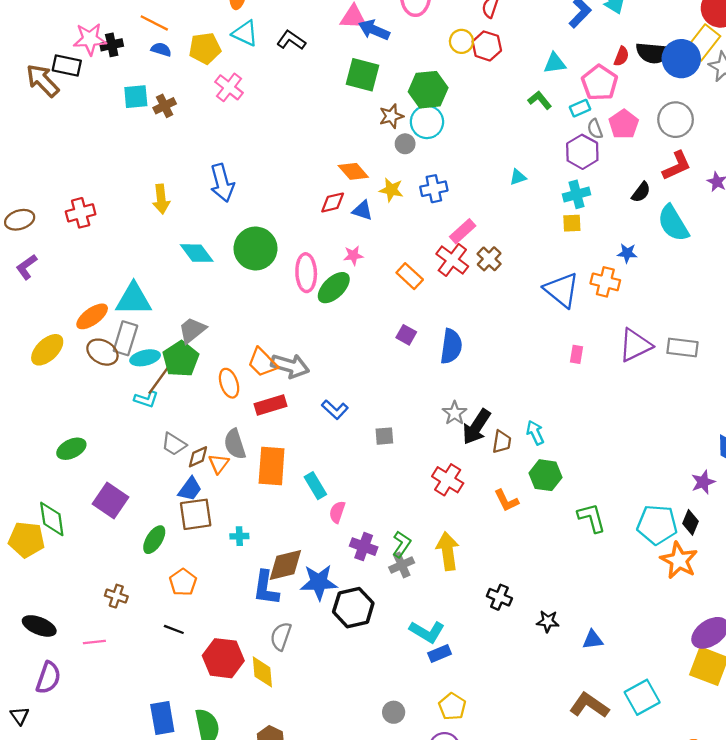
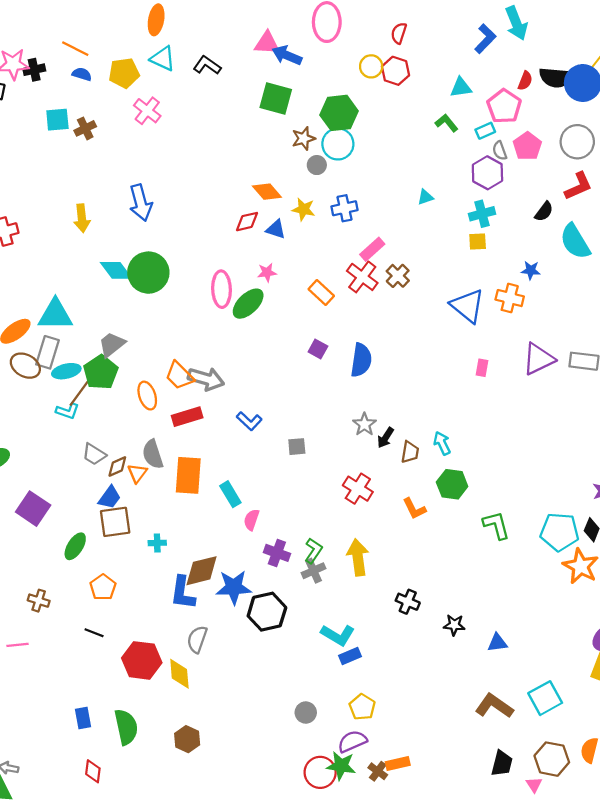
green circle: (256, 249) -> (148, 273), moved
black arrow: (476, 427) -> (386, 438), size x0.6
blue rectangle: (162, 718) -> (83, 718), size x0.7

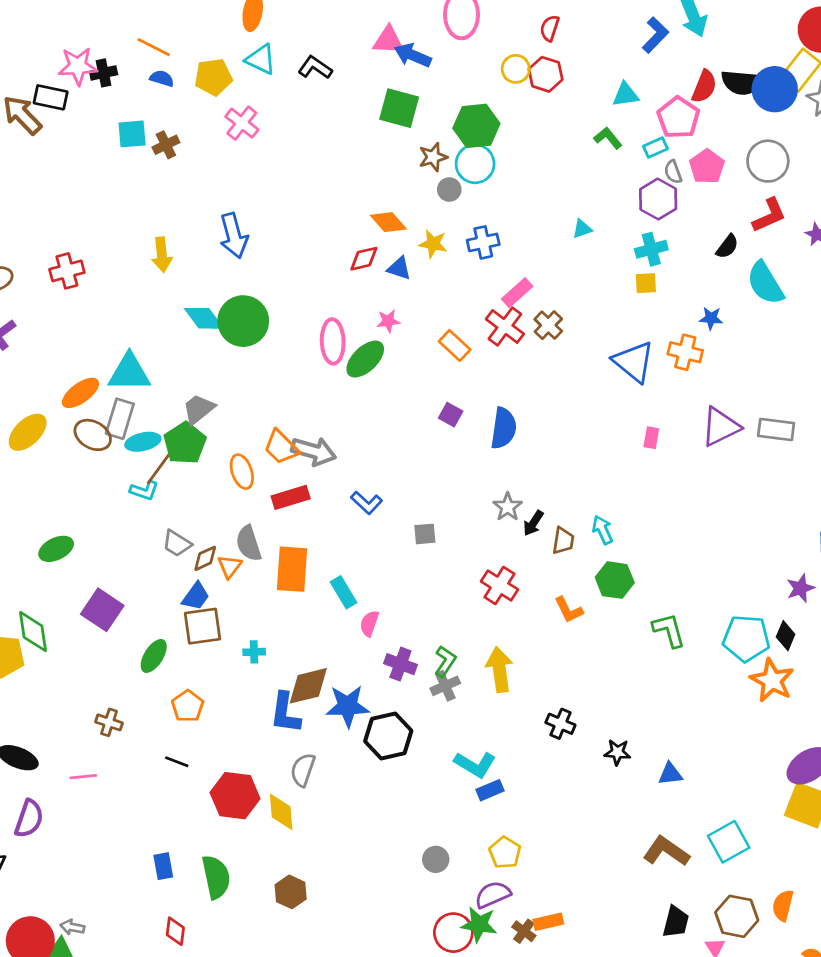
red semicircle: (525, 81) -> (704, 86), size x1.4

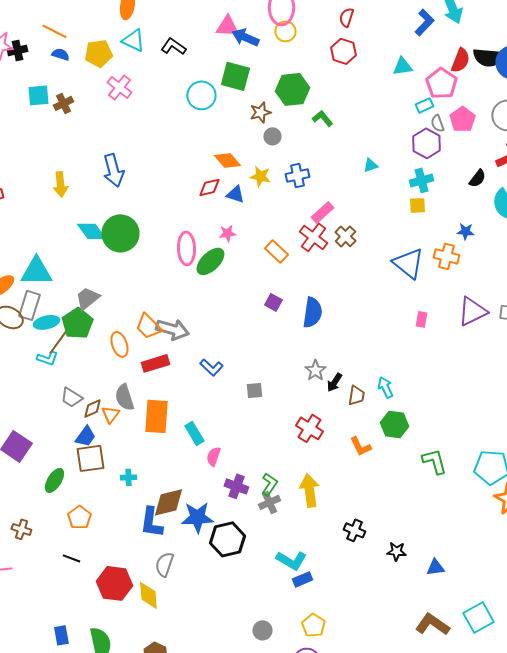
yellow circle: (516, 69) -> (285, 31), moved
green L-shape: (608, 138) -> (322, 118), moved
cyan circle: (475, 164) -> (201, 95), moved

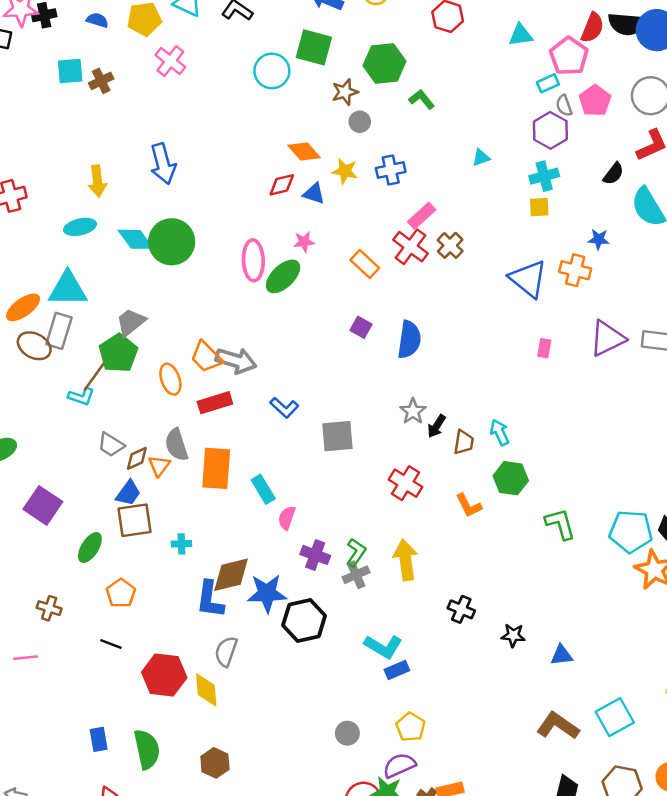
cyan ellipse: (46, 322) -> (80, 227), moved
gray square: (254, 390) -> (337, 436), size x1.6

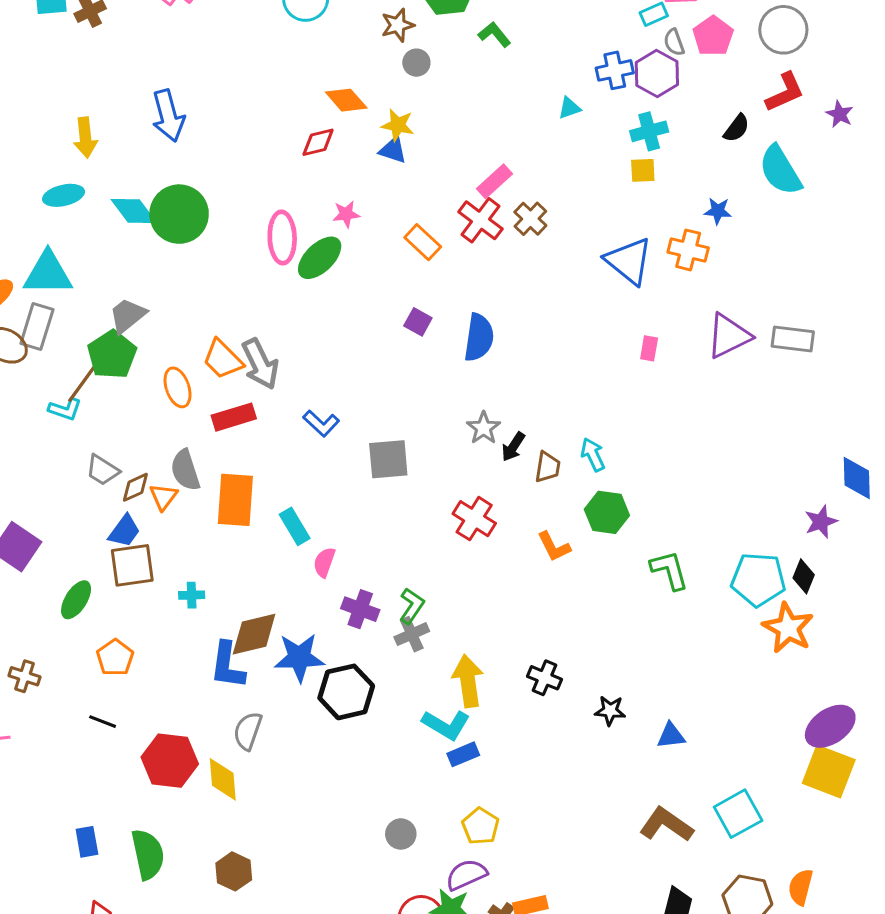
blue cross: (391, 170) -> (615, 70), moved
blue triangle: (314, 193) -> (393, 150), moved
gray arrow: (236, 361) -> (260, 364), turned 48
yellow arrow: (406, 560) -> (468, 681), moved

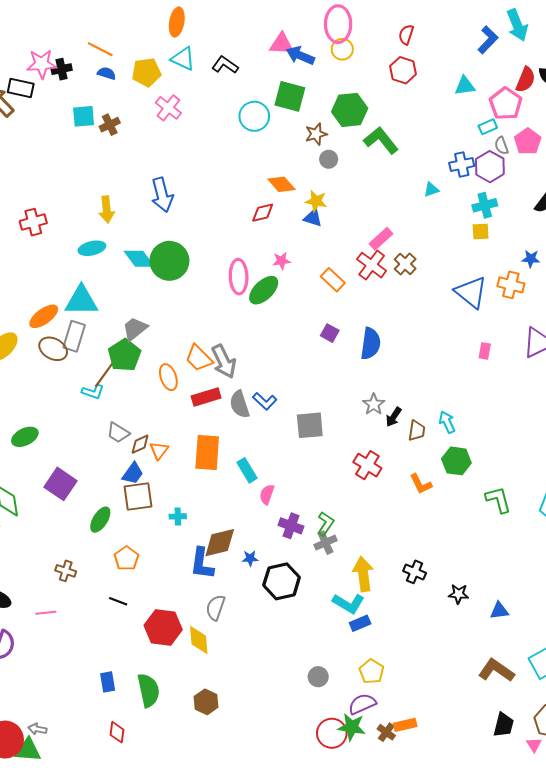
green L-shape: (494, 35) -> (381, 140), size x1.6
gray semicircle: (185, 470) -> (240, 404), moved
blue star: (299, 658) -> (250, 558), size x0.5

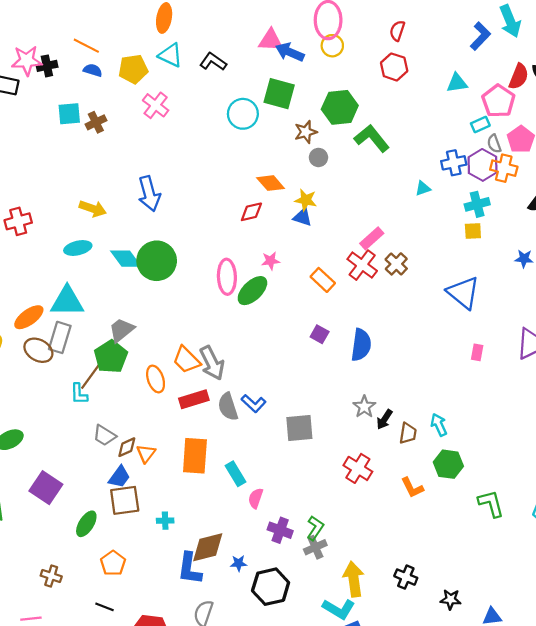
yellow arrow: (107, 210) -> (93, 209), turned -65
orange cross: (511, 285) -> (504, 168), moved
cyan L-shape: (93, 392) -> (79, 394), turned 70

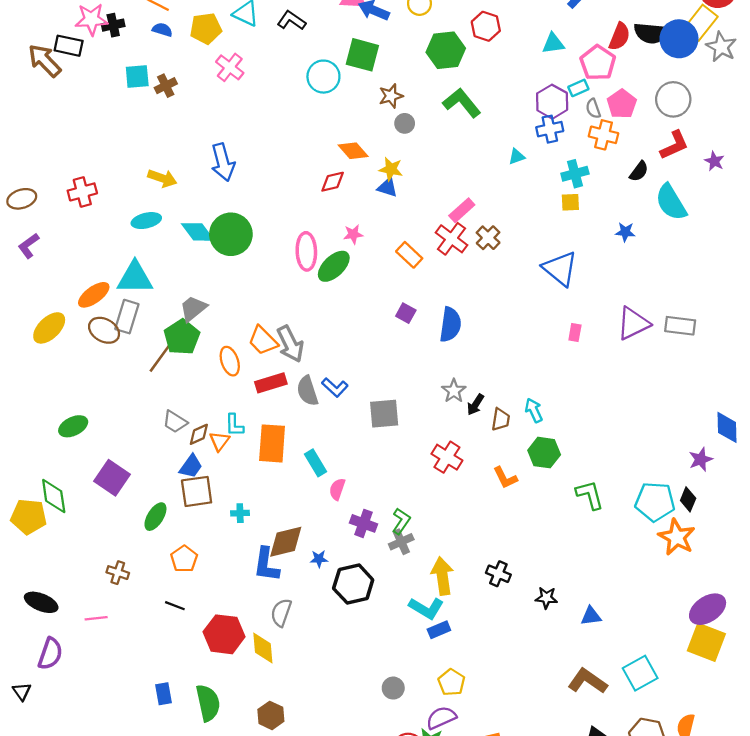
green hexagon: (340, 107) -> (446, 50), moved
purple hexagon: (482, 165) -> (552, 102), moved
cyan L-shape: (79, 394) -> (234, 425), moved

